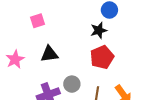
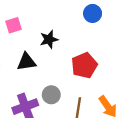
black star: (99, 30) -> (49, 39), moved

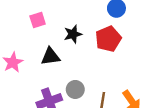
red pentagon: (84, 65) -> (108, 39), moved

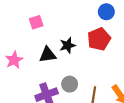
black star: (73, 34) -> (68, 45), moved

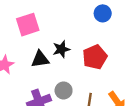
pink square: (36, 22) -> (28, 25), size x1.5
red pentagon: (99, 39) -> (95, 57), moved

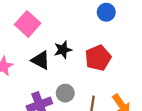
pink square: (28, 25) -> (28, 24), turned -30
black triangle: (40, 59) -> (41, 60), turned 36

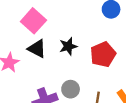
black triangle: (41, 60) -> (37, 49), moved

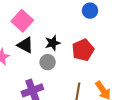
gray circle: (71, 89) -> (48, 62), moved

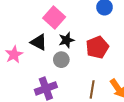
pink square: (22, 21) -> (54, 17), moved

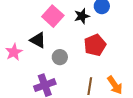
black star: (66, 40) -> (82, 16), moved

